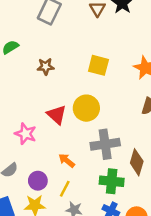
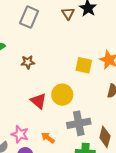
yellow square: (98, 65) -> (84, 65), moved
pink star: (25, 134) -> (20, 134), moved

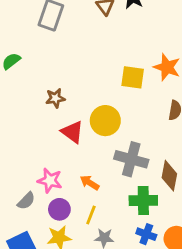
brown star: (28, 62) -> (55, 98), moved
gray cross: (79, 123) -> (131, 159), turned 30

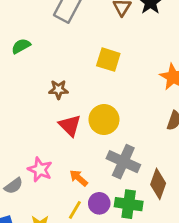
yellow square: (133, 77) -> (108, 60), moved
purple circle: (59, 209) -> (99, 203), moved

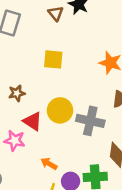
gray cross: (123, 162) -> (90, 121), moved
pink star: (40, 170) -> (15, 140), moved

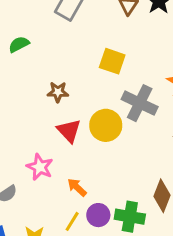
gray cross: (90, 121) -> (140, 103), moved
pink star: (15, 140) -> (40, 167), moved

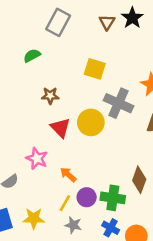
green semicircle: (19, 44) -> (32, 56), moved

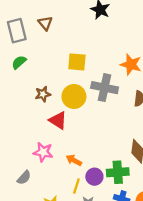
gray rectangle: (58, 22) -> (17, 31), moved, turned -30
brown triangle: (107, 22) -> (45, 23), moved
yellow circle: (91, 122) -> (74, 96), moved

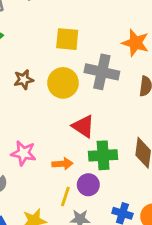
red triangle: (58, 120) -> (83, 126), moved
orange arrow: (74, 160) -> (62, 164), turned 147
green cross: (118, 172) -> (103, 155), moved

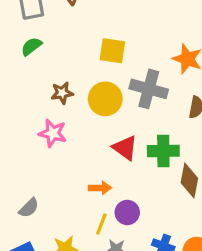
pink star: (23, 153) -> (53, 133), moved
green cross: (103, 155) -> (163, 151), moved

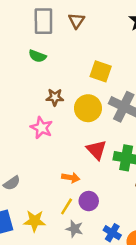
green semicircle: (31, 46) -> (37, 56), turned -132

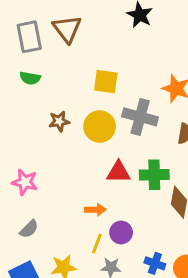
brown triangle: (77, 21) -> (67, 29), size x1.5
pink star: (42, 128) -> (25, 182), moved
red triangle: (96, 150) -> (119, 172), turned -35

